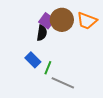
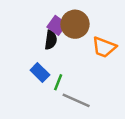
orange trapezoid: (87, 21) -> (104, 47), moved

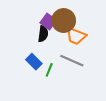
orange trapezoid: (104, 47) -> (76, 36), moved
gray line: (76, 100) -> (72, 61), moved

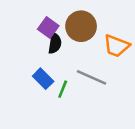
purple square: (48, 22) -> (48, 28), moved
orange trapezoid: (76, 36) -> (116, 46), moved

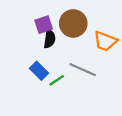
purple square: (48, 28) -> (44, 25), turned 36
green line: (63, 89) -> (57, 80), turned 35

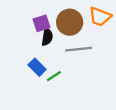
orange trapezoid: (105, 41) -> (100, 17), moved
gray line: (83, 70) -> (79, 49), moved, turned -30

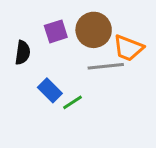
orange trapezoid: (100, 17) -> (128, 48), moved
black semicircle: (47, 37) -> (23, 53), moved

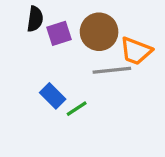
black semicircle: (23, 53) -> (35, 19), moved

